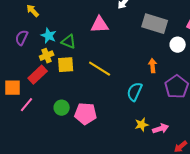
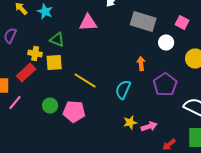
cyan star: (49, 36) -> (45, 12), moved
yellow cross: (47, 56) -> (35, 54), turned 32
yellow line: (100, 69) -> (85, 81), moved

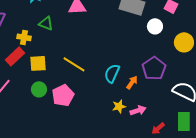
yellow square: (54, 63) -> (38, 63), moved
orange arrow: (141, 64) -> (132, 82), moved, turned 40
pink pentagon: (74, 112) -> (63, 95), turned -30

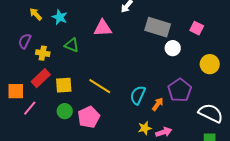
white circle: (155, 26) -> (173, 48), moved
yellow cross: (24, 37) -> (43, 53), moved

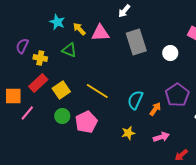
yellow arrow: (36, 14) -> (79, 29), moved
gray rectangle: (158, 27) -> (136, 42), moved, turned 55
yellow square: (64, 85) -> (61, 90), turned -30
yellow star: (145, 128) -> (128, 133), moved

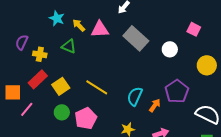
gray rectangle: (136, 42) -> (136, 38), turned -30

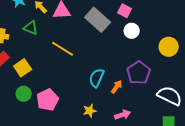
pink square: (194, 29) -> (125, 11), moved
yellow line: (97, 87) -> (63, 49), moved

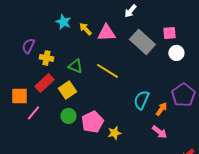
pink square: (125, 11) -> (169, 33), turned -32
green triangle: (31, 28) -> (75, 66), moved
yellow star: (90, 111) -> (114, 133), moved
pink arrow: (123, 115) -> (159, 132), moved, turned 56

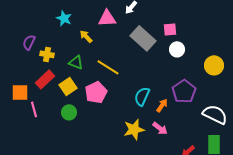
yellow arrow: (85, 29) -> (86, 36), moved
pink triangle: (106, 33) -> (107, 18), moved
pink line: (33, 113) -> (34, 109), turned -56
pink pentagon: (92, 122) -> (96, 92), moved
yellow star: (114, 133) -> (134, 129), moved, size x1.5

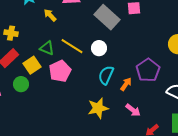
white circle: (177, 49) -> (99, 48), moved
green triangle: (76, 62) -> (47, 48), moved
green circle: (69, 112) -> (21, 84), moved
pink arrow: (160, 128) -> (133, 110), moved

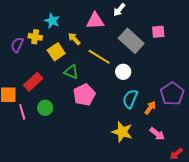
yellow cross: (11, 33) -> (35, 37), moved
yellow line: (72, 46) -> (99, 57), moved
yellow square: (32, 65) -> (56, 52), moved
yellow star: (98, 108) -> (122, 132), turned 30

